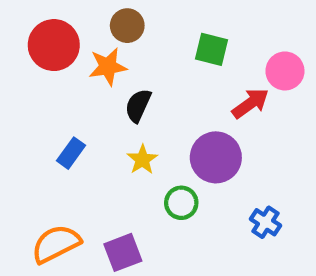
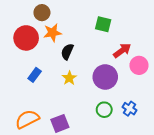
brown circle: (127, 26) -> (42, 13), moved
red circle: (54, 45) -> (26, 38), moved
pink circle: (285, 71) -> (139, 65), moved
green circle: (181, 203) -> (104, 110), moved

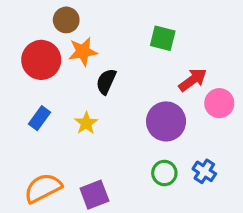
blue rectangle: (35, 75) -> (40, 118), moved
yellow star: (69, 78) -> (86, 123), moved

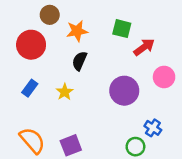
orange star: (83, 52) -> (77, 31), moved
red arrow: (193, 80) -> (144, 47), moved
green circle: (164, 173) -> (135, 147), moved
orange semicircle: (43, 188) -> (32, 140), turned 76

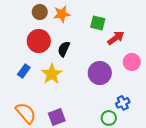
orange star: (77, 31) -> (62, 14), moved
red circle: (31, 45) -> (39, 41), moved
yellow star: (65, 92) -> (52, 74), size x1.5
blue cross: (153, 128) -> (123, 103), turned 32

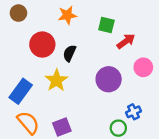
brown circle: (40, 12) -> (18, 13), moved
blue rectangle: (24, 71) -> (21, 91), moved, size x1.6

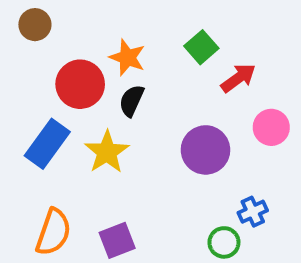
orange star: (67, 15) -> (127, 57), moved, turned 30
green square: (106, 25) -> (201, 47), turned 35
blue rectangle: (21, 91) -> (47, 144), moved
orange semicircle: (28, 123) -> (53, 232), turned 60

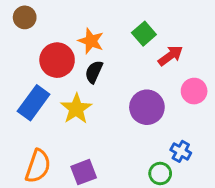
blue cross: (253, 212) -> (181, 151), turned -36

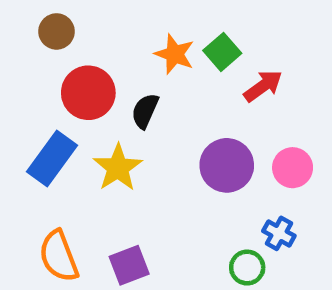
brown circle: (25, 17) -> (57, 31), moved
orange star: (91, 41) -> (175, 54), moved
pink circle: (194, 91) -> (293, 168), moved
orange semicircle: (38, 166) -> (59, 256), turned 140

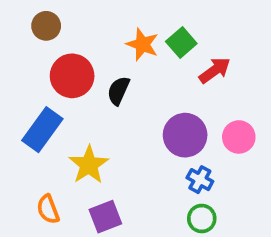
yellow star: (118, 168) -> (89, 165), moved
blue cross: (279, 233) -> (200, 180), moved
orange semicircle: (59, 256) -> (48, 209), size x0.7

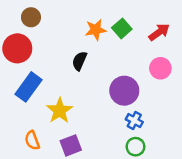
orange star: (142, 44) -> (96, 30), turned -30
red arrow: (215, 70) -> (159, 32), moved
red circle: (72, 76) -> (17, 48), moved
pink circle: (239, 137) -> (160, 68), moved

